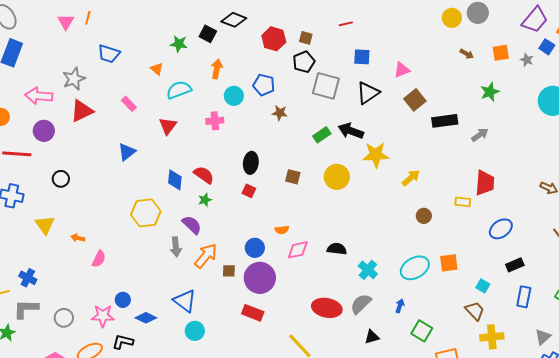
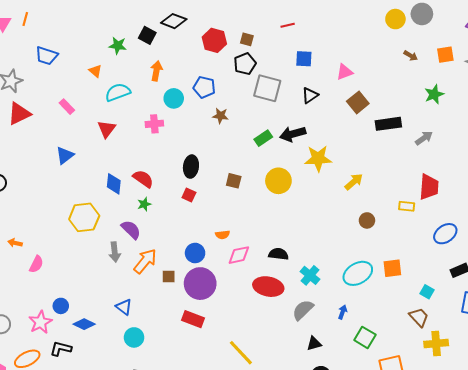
black triangle: (368, 93) -> (310, 95), size x0.7
black arrow: (351, 131) -> (293, 134), turned -35
blue triangle: (185, 301) -> (124, 307), size x0.7
red ellipse: (327, 308) -> (268, 287), moved
pink star: (103, 316) -> (40, 322), turned -30

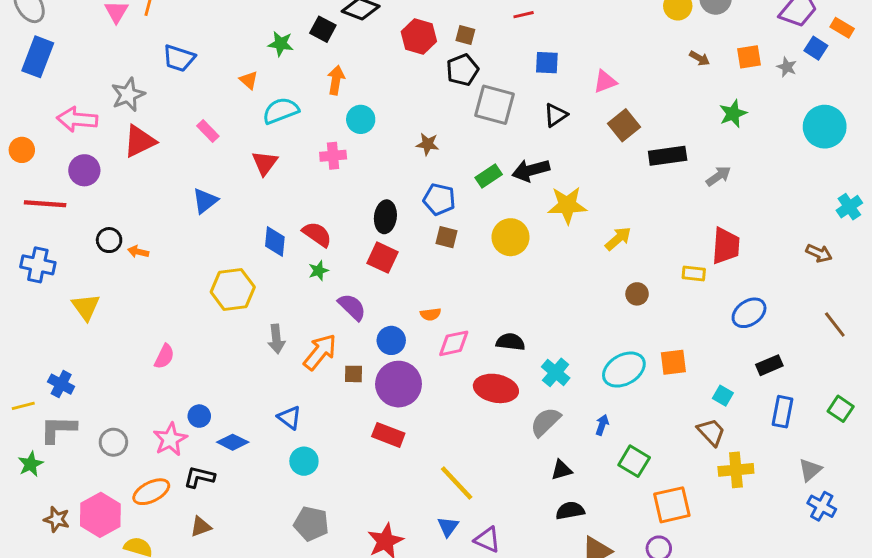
blue pentagon: (204, 87) -> (439, 199), moved
red square: (189, 195) -> (383, 258), size x1.5
purple semicircle: (131, 230) -> (352, 307), moved
orange arrow: (15, 243) -> (138, 252), moved

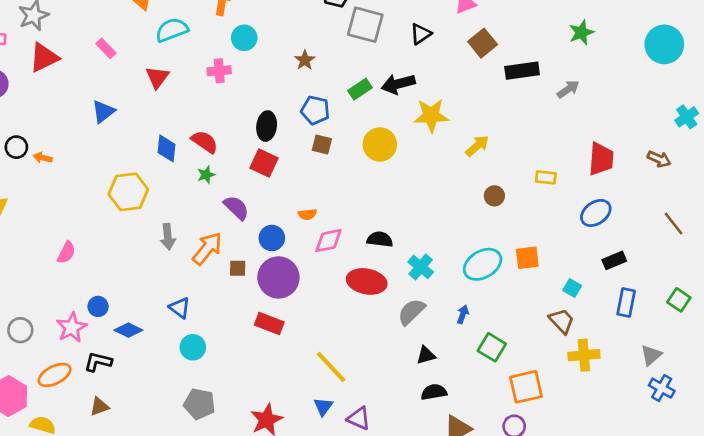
brown star: (428, 144) -> (305, 60), turned 30
red trapezoid: (726, 246) -> (601, 159), moved

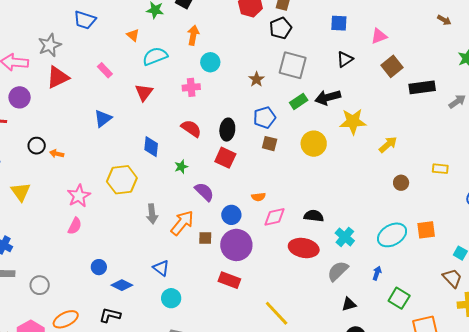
gray square: (365, 25) -> (293, 65), moved
blue pentagon: (315, 110) -> (264, 117), turned -30
red semicircle: (205, 142) -> (191, 129), moved
pink star: (72, 328) -> (79, 196), moved
black L-shape: (98, 362) -> (110, 315), moved

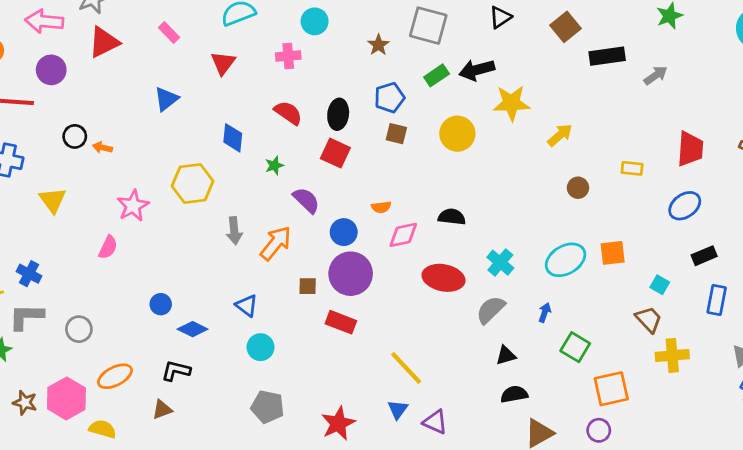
black semicircle: (314, 216) -> (452, 217), moved
pink semicircle: (75, 226) -> (108, 247), moved
brown square: (205, 238) -> (308, 286), moved

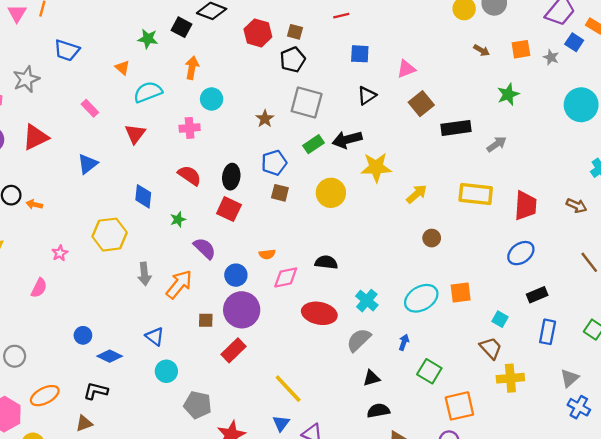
red triangle: (104, 42) -> (35, 137), moved
yellow rectangle: (632, 168) -> (476, 194), moved, size x1.8
pink star: (133, 206) -> (60, 253), size x0.6
red rectangle: (341, 322) -> (234, 350), turned -65
gray pentagon: (267, 407) -> (198, 405), moved

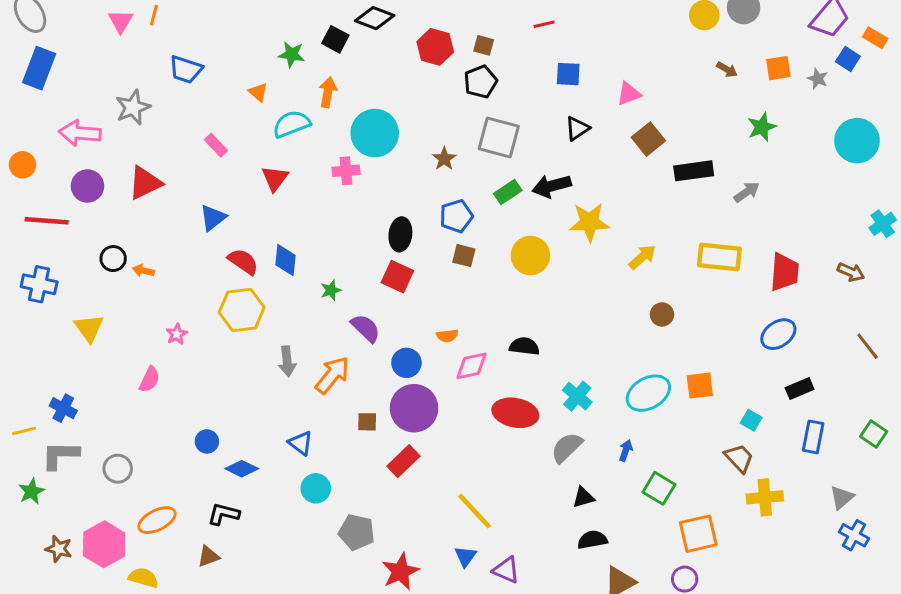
orange arrow: (192, 68) -> (328, 92), moved
cyan circle: (212, 99) -> (375, 133), size x1.6
red semicircle: (190, 175) -> (243, 262), moved

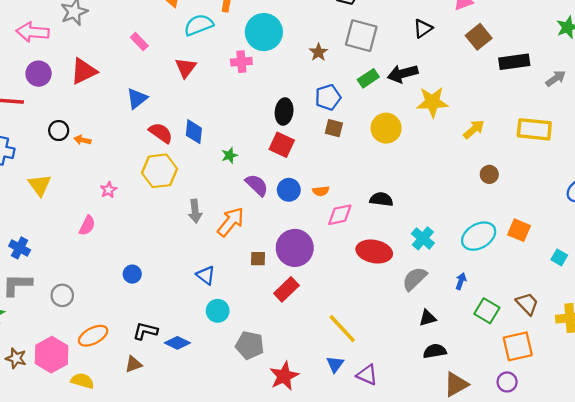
blue circle: (406, 363) -> (289, 190), moved
orange square: (700, 386) -> (519, 230), turned 30
brown trapezoid: (739, 458) -> (527, 304), moved
blue diamond: (242, 469) -> (177, 343), moved

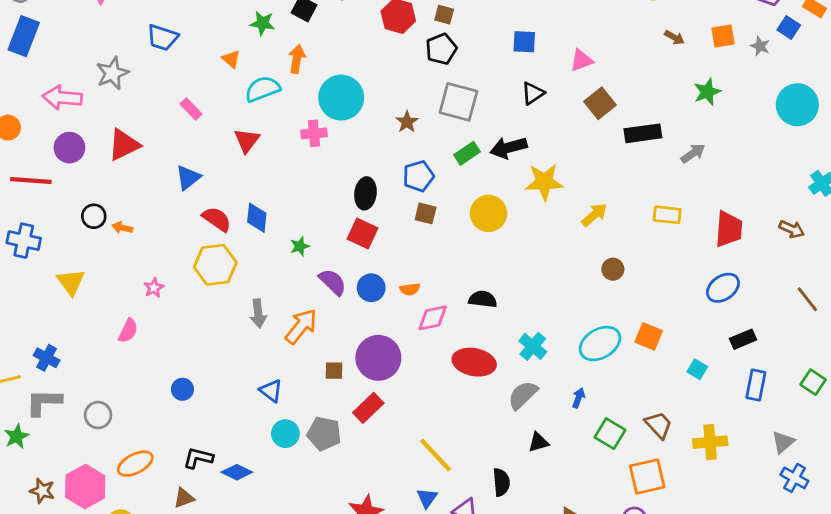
yellow rectangle: (534, 129) -> (667, 215), size x0.7
gray pentagon: (250, 345) -> (324, 434), moved
black semicircle: (435, 351) -> (501, 482), moved, turned 95

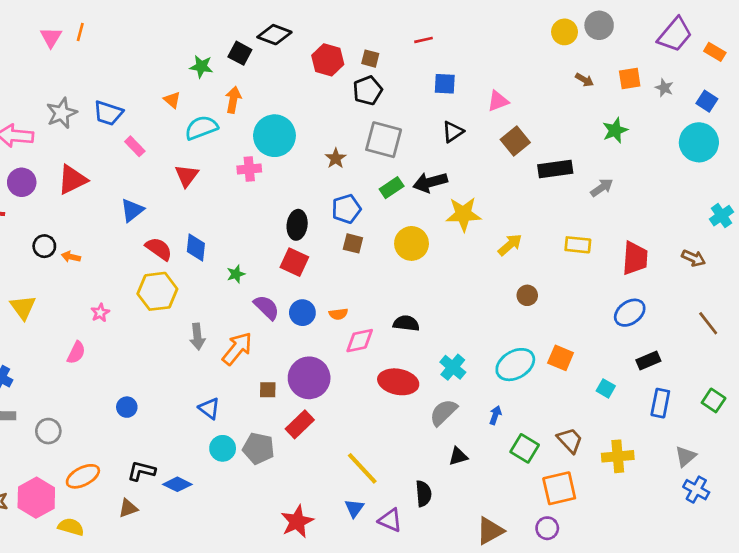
blue square: (789, 27) -> (707, 101), moved
blue trapezoid: (162, 37) -> (108, 113), moved

